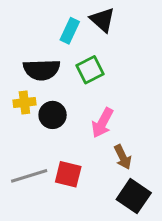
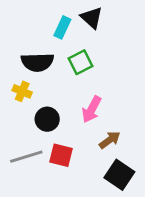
yellow cross: (24, 102) -> (22, 91), turned 30
black circle: (53, 115) -> (47, 119), moved
brown arrow: (123, 157) -> (110, 140), turned -100

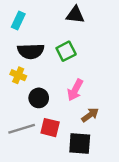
black triangle: (92, 18) -> (75, 15), turned -36
cyan rectangle: (62, 27) -> (18, 21), moved
black square: (119, 175) -> (80, 143), moved, turned -30

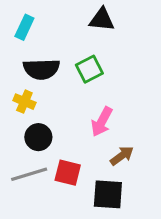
black circle: (39, 98) -> (38, 137), moved

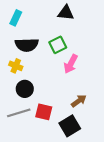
pink arrow: (102, 122) -> (71, 64), moved
black square: (108, 194) -> (70, 126), turned -35

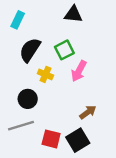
black semicircle: (27, 45) -> (30, 50), turned 125
yellow cross: (16, 66) -> (45, 74), moved
red square: (44, 112) -> (51, 139), moved

